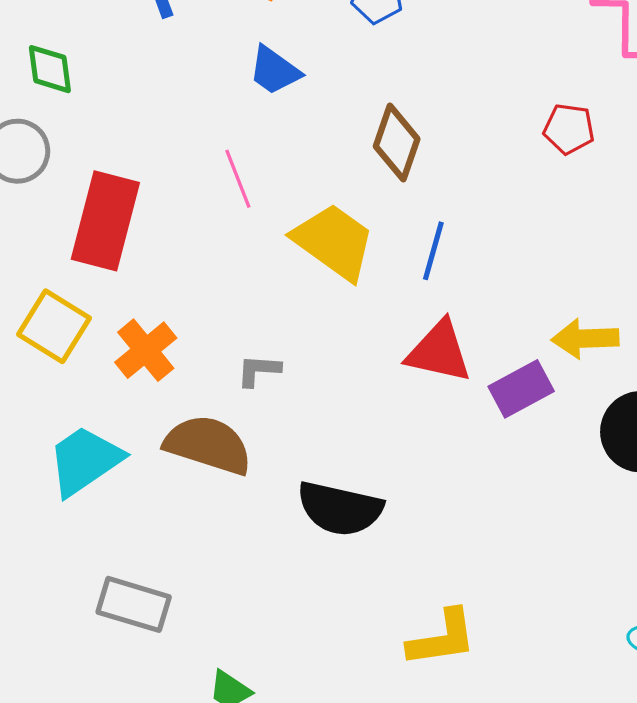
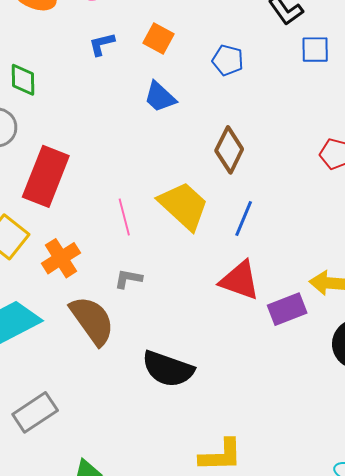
pink line: (238, 179) -> (124, 217), moved
brown semicircle: (208, 445) -> (92, 320), turned 30
gray rectangle: (134, 604) -> (35, 412), turned -57

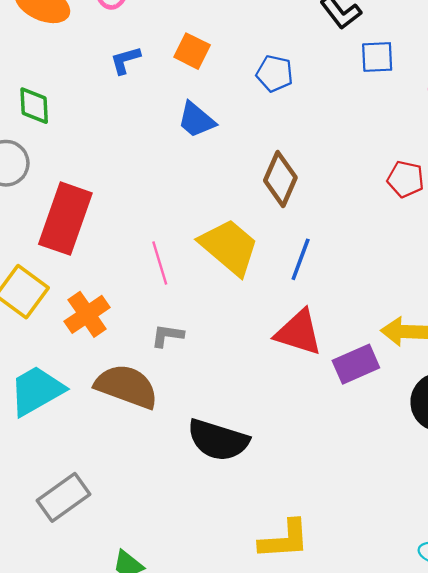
brown semicircle: (92, 320) -> (127, 386), turned -32

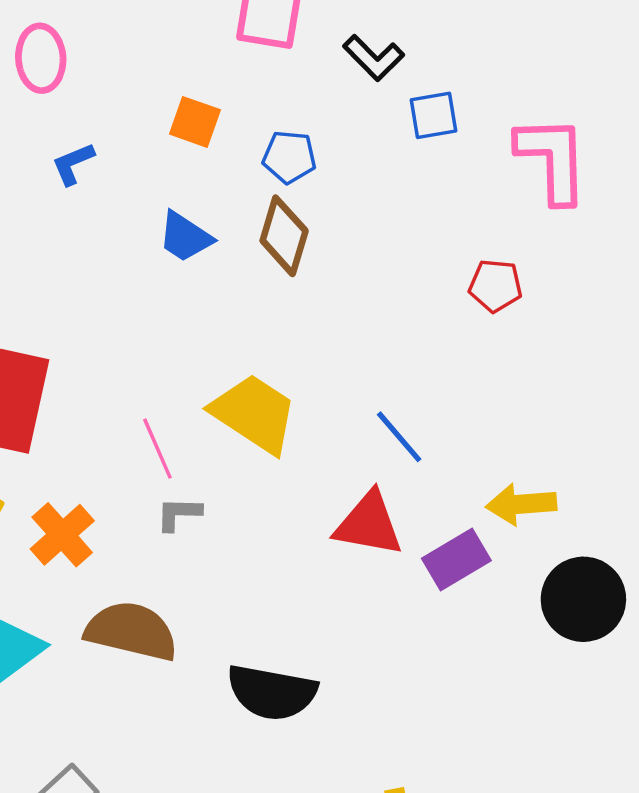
orange square: (192, 51) -> (195, 122), moved
brown diamond: (280, 179) -> (284, 236), moved
blue line: (301, 259) -> (399, 437), moved, turned -54
gray L-shape: (167, 336) -> (179, 514), moved

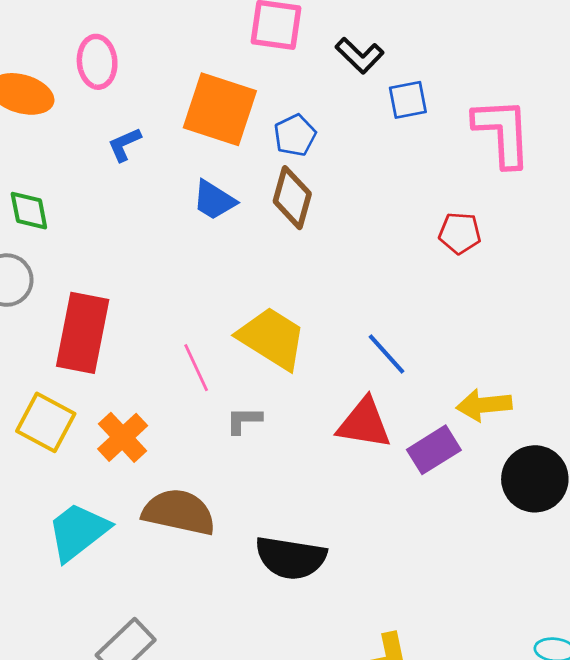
orange square: (195, 122) -> (220, 109), size x1.8
blue pentagon: (289, 157) -> (295, 135), turned -30
gray L-shape: (179, 514) -> (244, 420), moved

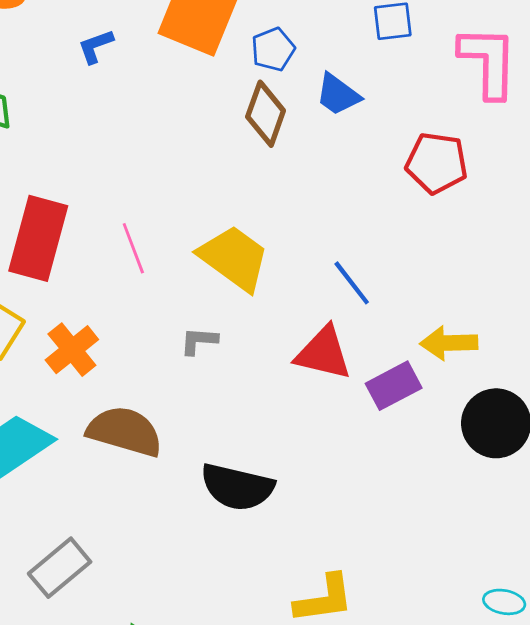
blue trapezoid: (214, 200) -> (338, 95), moved
red pentagon: (460, 233) -> (437, 163), size x1.4
pink line: (196, 368) -> (133, 248), moved

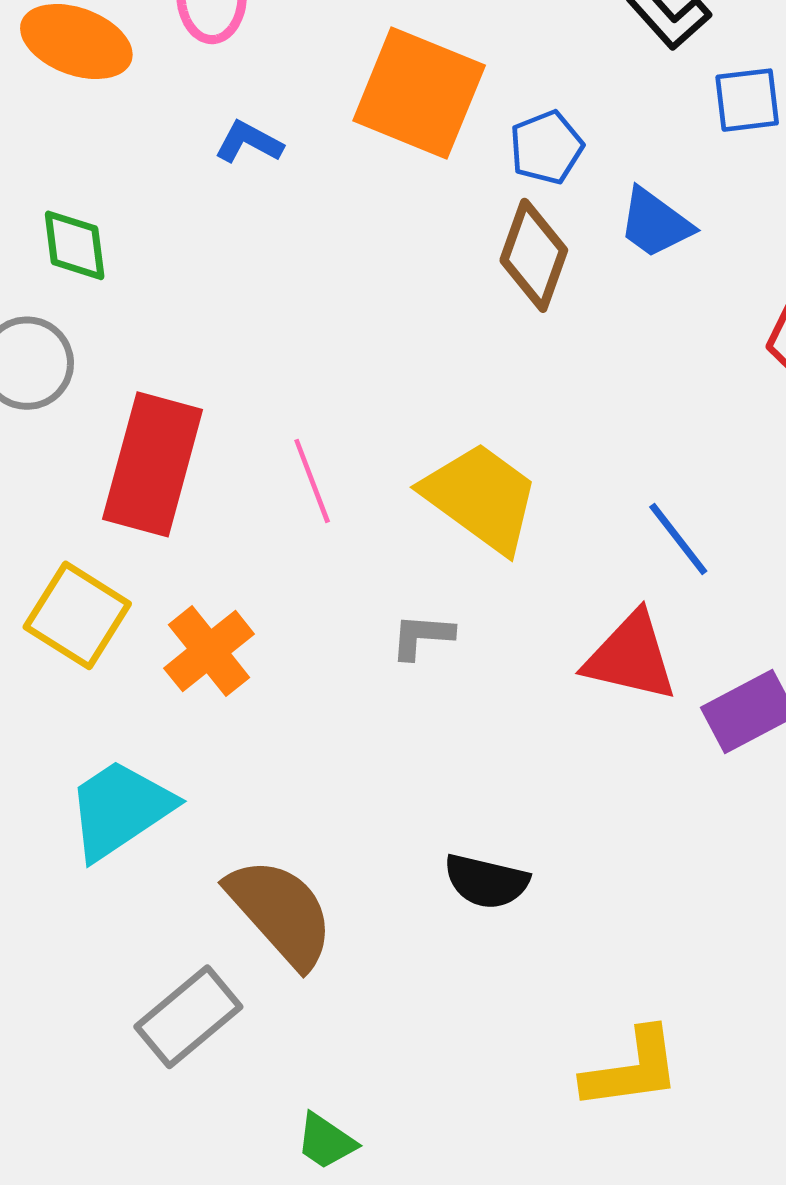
blue L-shape: (96, 46) -> (249, 142), turned 48
brown semicircle: (125, 431) -> (281, 912), moved, turned 32
black semicircle: (237, 487) -> (486, 881), size x0.7

